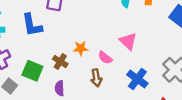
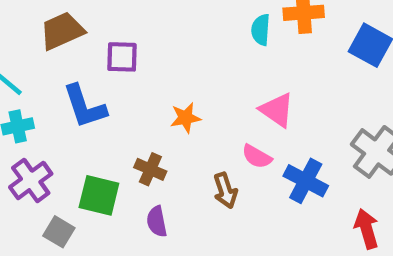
orange star: (81, 48) -> (185, 118), moved
pink semicircle: (105, 58) -> (257, 157), moved

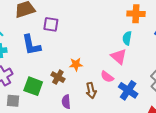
cyan semicircle: (261, 30) -> (127, 38), moved
orange star: (185, 118) -> (76, 64), moved
purple semicircle: (157, 221) -> (66, 102), moved
gray square: (59, 232) -> (13, 101), turned -32

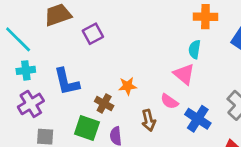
purple square: (51, 24) -> (93, 34), turned -35
blue L-shape: (31, 45) -> (67, 82), moved
green square: (33, 86) -> (87, 128), moved

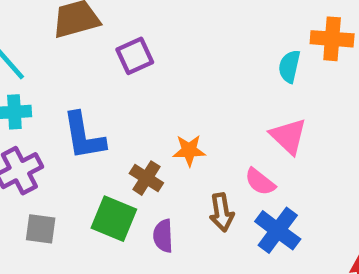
cyan semicircle: (195, 49) -> (289, 66), moved
blue cross: (198, 119) -> (278, 230), moved

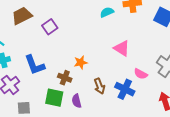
cyan semicircle: (289, 66) -> (107, 12), moved, turned 64
pink semicircle: (260, 182) -> (141, 74), moved

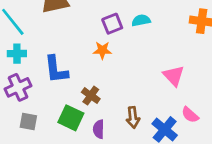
cyan semicircle: (107, 12) -> (141, 20), moved
purple square: (50, 27) -> (112, 24), moved
orange star: (81, 62) -> (102, 50), moved

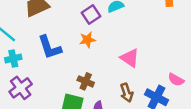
blue L-shape: (56, 70) -> (50, 47), moved
pink triangle: (174, 76) -> (130, 58), moved

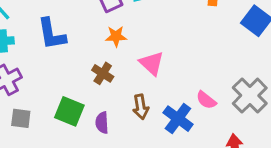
orange star: (87, 40) -> (116, 36), moved
brown cross: (86, 81) -> (103, 73), moved

